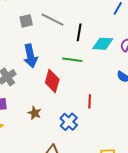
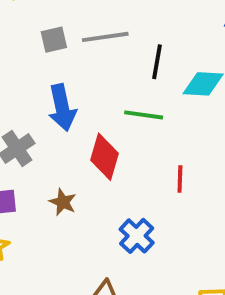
gray line: (53, 20) -> (105, 37), turned -35
red line: (90, 101) -> (180, 179), moved
brown star: (35, 113) -> (63, 202), moved

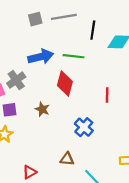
blue arrow: (62, 108) -> (41, 57), turned -90
green line: (144, 115) -> (73, 56), moved

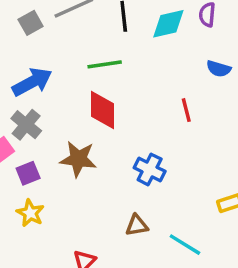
blue arrow: (41, 57) -> (32, 82), moved
red line: (107, 95) -> (186, 110), moved
brown star: (42, 109) -> (78, 159), size x1.5

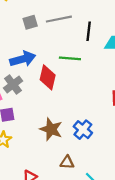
red diamond: (103, 110) -> (48, 77), moved
brown star: (78, 159) -> (51, 129), moved

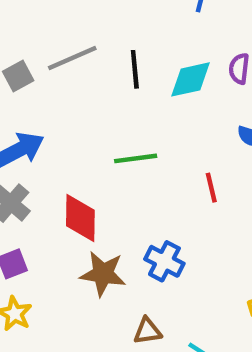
green line: (70, 58) -> (136, 158), moved
red diamond: (48, 77) -> (80, 218), moved

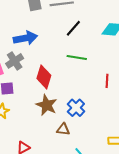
black line: (135, 69) -> (73, 28), moved, turned 30
brown triangle: (147, 331) -> (63, 129), moved

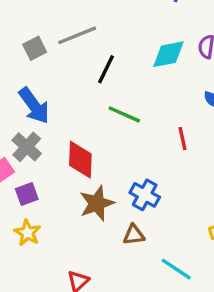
blue arrow: (25, 38) -> (34, 106), turned 80
green line: (77, 58) -> (124, 114), turned 30
brown star: (47, 105) -> (97, 203), turned -30

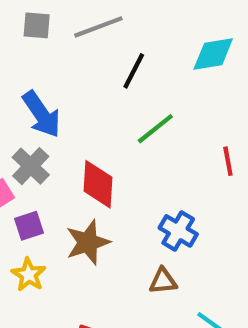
gray square: (35, 48) -> (37, 25), moved, turned 30
green line: (124, 114) -> (155, 129), turned -64
brown star: (97, 203) -> (88, 242), moved

